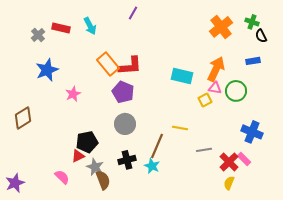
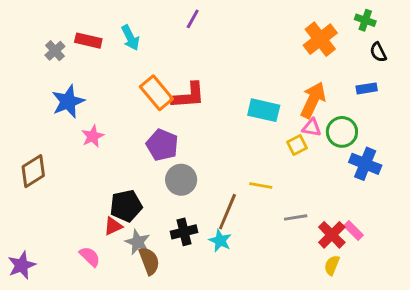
green cross: (252, 22) -> (365, 20), moved
purple pentagon: (123, 92) -> (162, 145), moved
pink star: (73, 94) -> (93, 136), moved
blue cross: (252, 132) -> (365, 164), moved

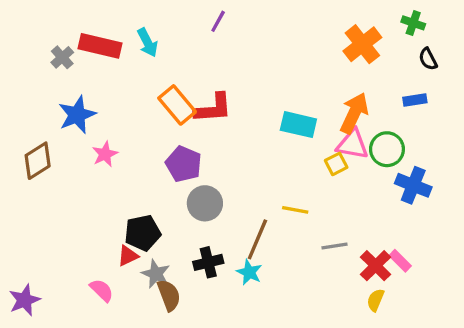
red rectangle: (88, 41) -> (100, 46), size x1.4
pink triangle: (312, 128) -> (353, 144), size x1.5
brown diamond: (33, 171) -> (38, 161), moved

